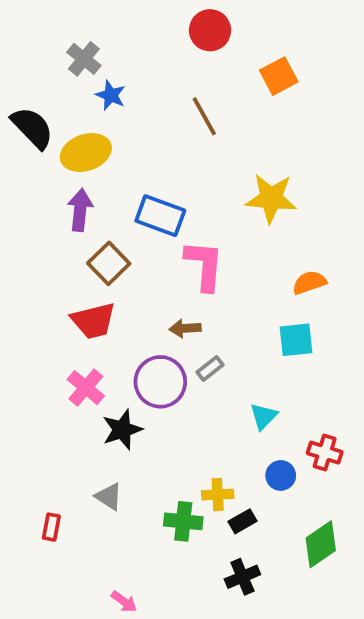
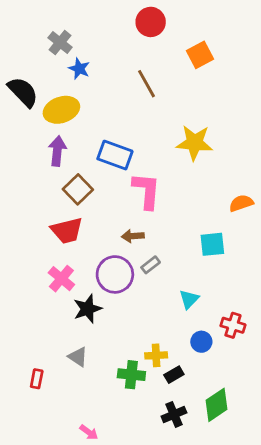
orange semicircle: (309, 282) -> (241, 203), moved
green diamond: (321, 544) -> (216, 405), moved

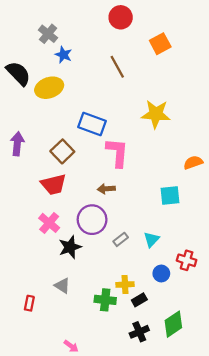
purple arrow: (57, 151) -> (17, 144), moved
gray rectangle: (151, 265) -> (121, 239), moved

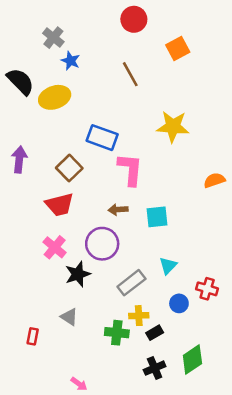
cyan square: (170, 195) -> (157, 217), moved
gray rectangle: (121, 239) -> (131, 283), moved, size x1.6

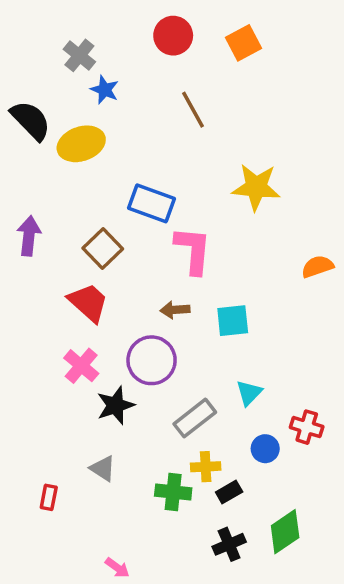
red circle: (134, 19) -> (173, 36), moved
orange square: (178, 49) -> (244, 43), moved
red trapezoid: (59, 205) -> (88, 303), turned -124

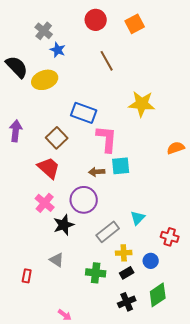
cyan square: (233, 321) -> (121, 166), moved
blue circle: (265, 449) -> (151, 261), moved
yellow cross: (206, 467) -> (124, 253), moved

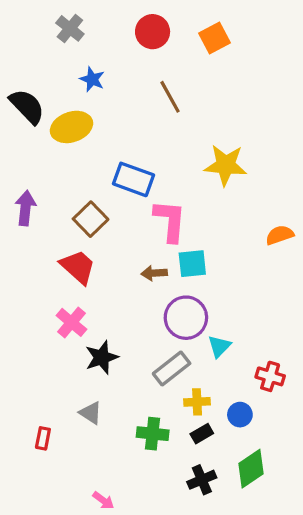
gray cross: (44, 31) -> (70, 28), moved
purple circle: (84, 200) -> (186, 318), moved

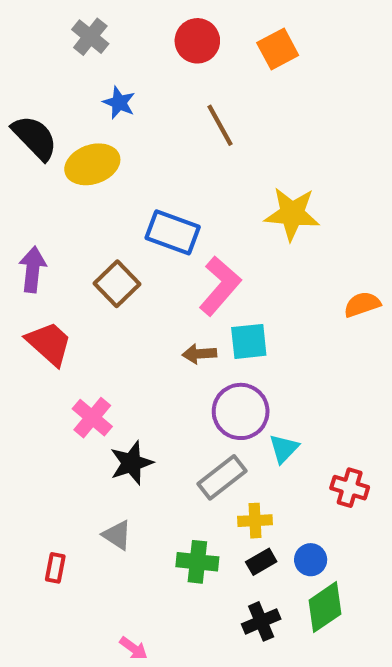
pink L-shape: (170, 221) -> (220, 286), turned 36
red trapezoid: (78, 267) -> (49, 344), moved
blue circle: (240, 415) -> (311, 560), moved

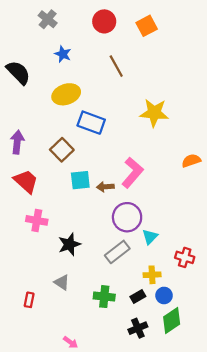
yellow ellipse: (92, 164) -> (66, 94), moved
pink L-shape: (220, 286) -> (132, 173), moved
cyan square: (249, 341) -> (80, 180), moved
pink cross: (92, 418) -> (37, 220), moved, turned -30
yellow cross: (255, 521) -> (152, 275), moved

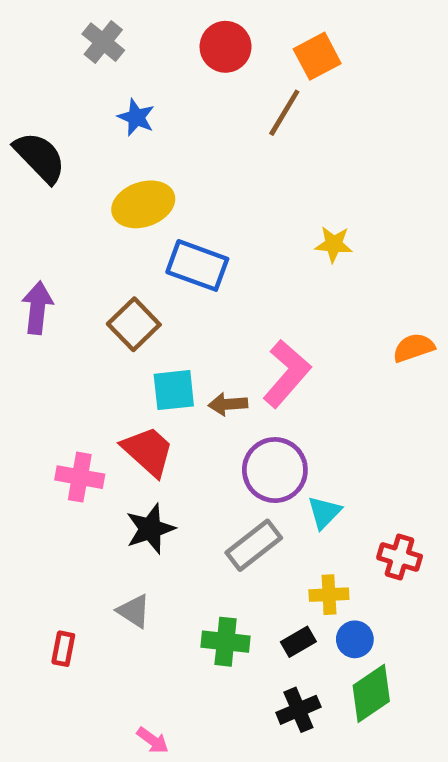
brown line: (116, 66) -> (284, 113), moved, turned 60
yellow star: (154, 113) -> (334, 244), size x0.6
red trapezoid: (26, 181) -> (148, 451), moved

